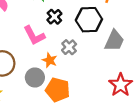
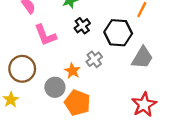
pink L-shape: (34, 35) -> (45, 35), moved

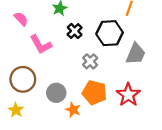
orange star: (72, 71) -> (73, 110), moved
orange pentagon: (77, 103) -> (94, 93), moved
red star: (144, 105) -> (128, 95), moved

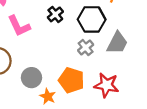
gray cross: (90, 61) -> (86, 47), moved
red star: (128, 95) -> (106, 85), turned -30

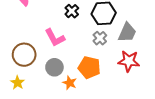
pink L-shape: (19, 26) -> (55, 38), moved
red star: (106, 85) -> (129, 61), moved

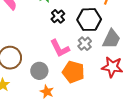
pink L-shape: (55, 38) -> (60, 48), moved
orange star: (70, 83) -> (47, 92), moved

